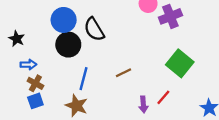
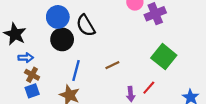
black star: (17, 39) -> (15, 34), size x1.5

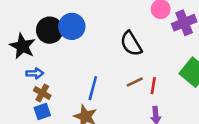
black semicircle: (86, 26) -> (131, 44), moved
black circle: (62, 39) -> (50, 30), moved
red line: (149, 88) -> (153, 86), moved, turned -32

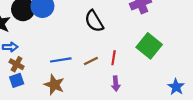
brown line: (135, 82) -> (91, 61), moved
blue line: (93, 88) -> (61, 60), turned 66

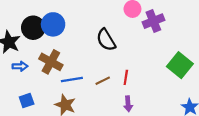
green square: (149, 46) -> (180, 65), moved
brown cross: (17, 64) -> (51, 62), moved, size x1.5

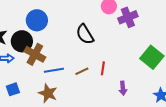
black circle: (33, 28) -> (22, 41), moved
purple arrow: (128, 104) -> (123, 88), moved

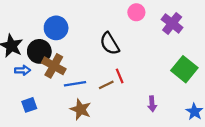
purple cross: (128, 17) -> (172, 23), moved, turned -30
red line: (103, 68) -> (120, 76), moved, turned -32
brown star: (48, 93) -> (81, 109), moved

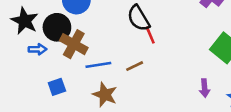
red line: (120, 76) -> (150, 35), moved
purple arrow: (152, 104) -> (205, 88), moved
blue square: (29, 105) -> (57, 87), moved

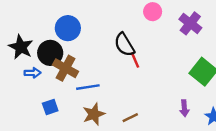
brown line: (135, 66) -> (130, 118), moved
brown star: (105, 95) -> (94, 114), turned 30

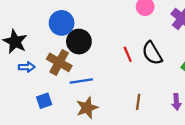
black semicircle: (124, 45) -> (152, 53), moved
black circle: (50, 53) -> (79, 42), moved
brown line: (130, 118) -> (138, 102), moved, turned -56

